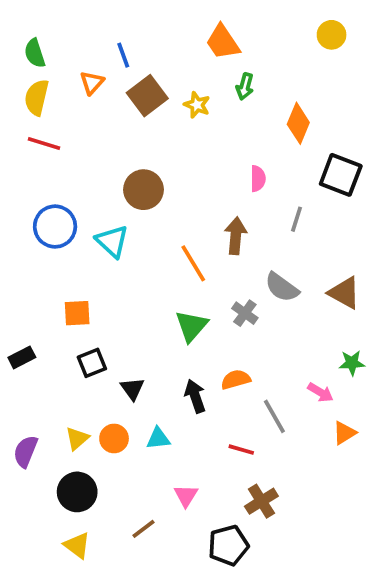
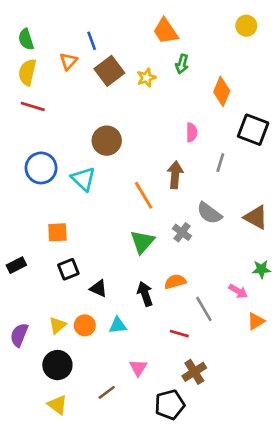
yellow star: (197, 105) -> (146, 78), turned 30
black triangle: (132, 389) -> (98, 288), turned -30

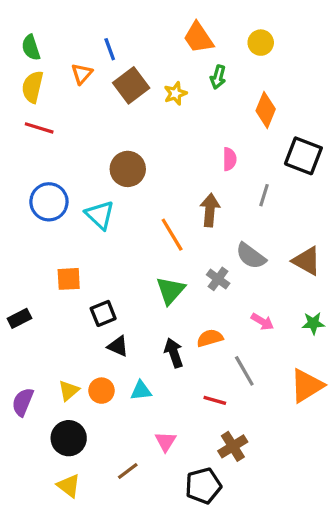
yellow circle: (246, 26) -> (261, 43), moved
black square: (68, 269) -> (103, 313), moved
pink arrow: (238, 291) -> (262, 322), moved
orange triangle: (256, 321) -> (307, 386), size x1.6

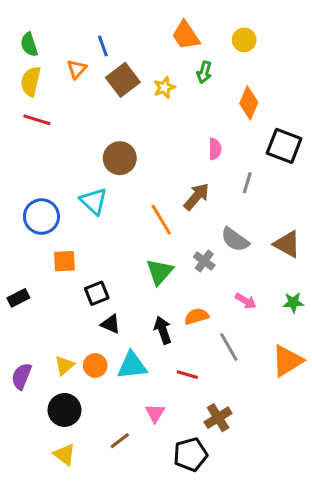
blue circle: (49, 202) -> (41, 217), moved
brown arrow: (210, 210) -> (197, 197), turned 36
cyan triangle: (141, 391) -> (132, 365), size x1.5
red line: (215, 400) -> (187, 375), moved

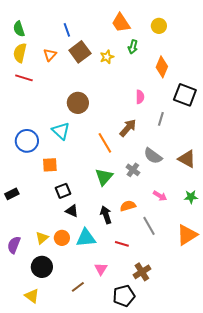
orange triangle: (77, 69) -> (50, 55), moved
orange square: (64, 261) -> (50, 165), moved
yellow triangle: (64, 455) -> (32, 296), moved

